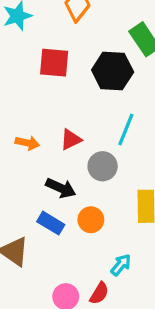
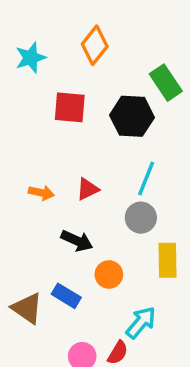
gray circle: (103, 166) -> (141, 218), moved
blue rectangle: (51, 223) -> (66, 296), moved
cyan arrow: (121, 265) -> (141, 322), size x1.4

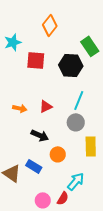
cyan star: (31, 58) -> (13, 42), moved

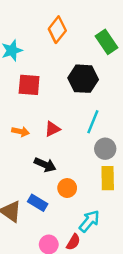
green rectangle: (90, 46) -> (106, 42), moved
red square: (36, 60) -> (29, 85), moved
gray circle: (76, 122) -> (105, 149), moved

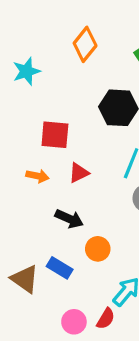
red square: (29, 85) -> (55, 135), moved

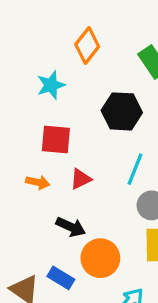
cyan star: (26, 71) -> (51, 85), moved
orange circle: (98, 249) -> (100, 258), size x1.5

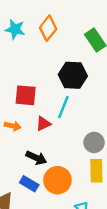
cyan star: (51, 85) -> (15, 29), moved, turned 30
cyan line: (135, 169) -> (63, 107), moved
blue rectangle: (61, 278) -> (29, 184), moved

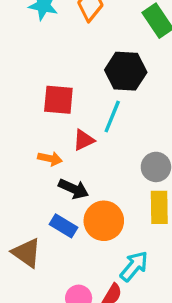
orange arrow: (13, 126) -> (50, 159), moved

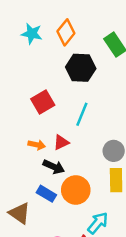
black hexagon: (126, 71) -> (81, 68), moved
red square: (58, 100) -> (43, 102), turned -35
red triangle: (84, 140) -> (61, 142), moved

